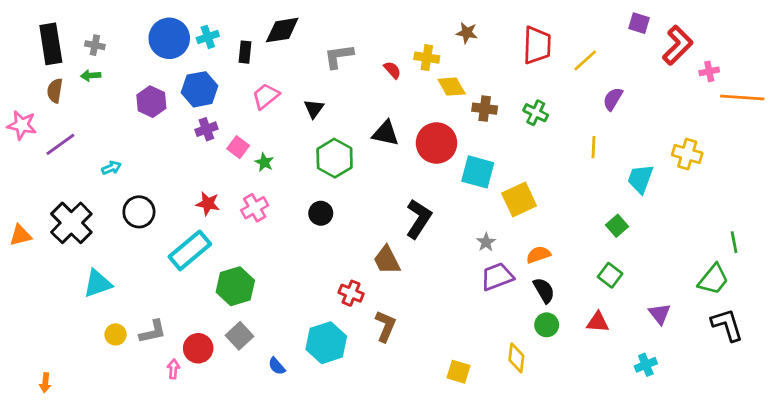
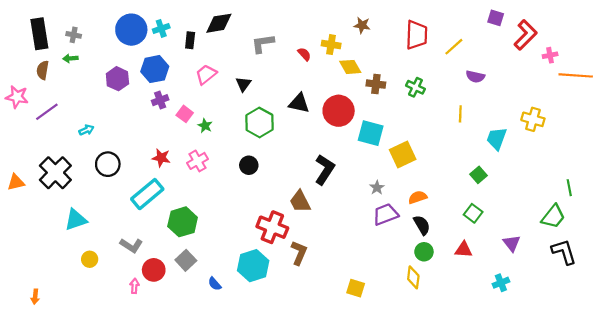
purple semicircle: (613, 99) -> (475, 77), turned -108
red cross: (351, 293) -> (272, 227), size x1.6
gray L-shape: (153, 332) -> (131, 245), moved, turned 45
yellow diamond: (516, 358) -> (413, 277), moved

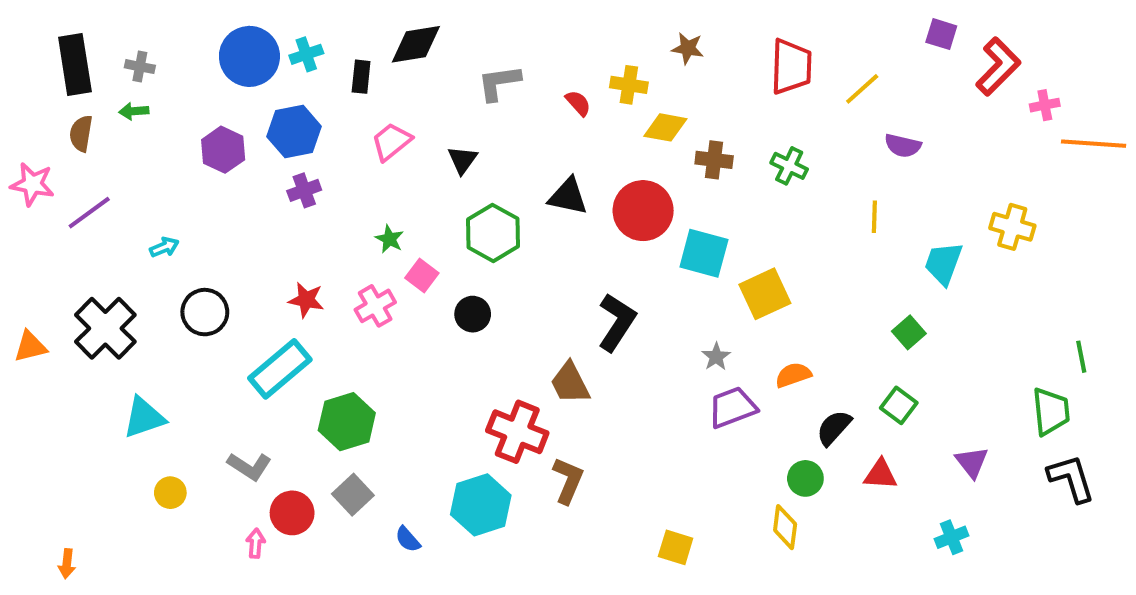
yellow diamond: (350, 67) -> (665, 127), turned -50
pink square: (185, 114) -> (422, 276), moved
green trapezoid: (553, 217) -> (1051, 411), turned -45
black semicircle: (422, 225) -> (834, 428), moved, turned -108

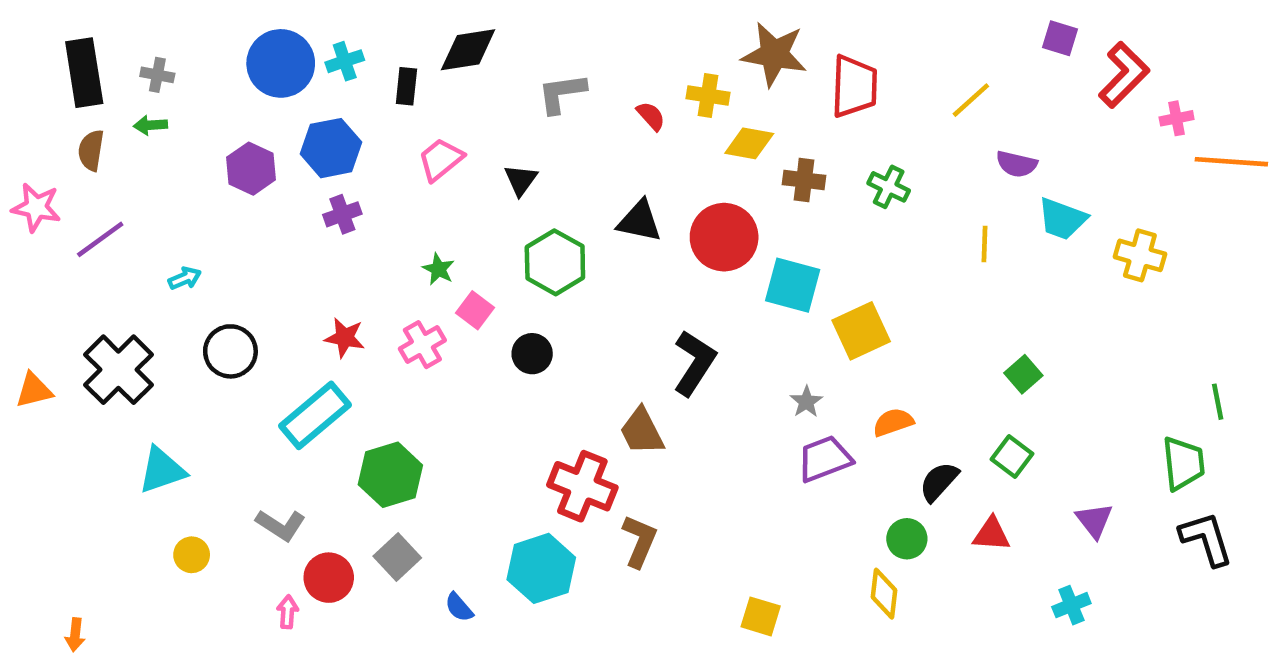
brown star: (688, 48) -> (774, 54), size x1.8
red trapezoid: (791, 67) -> (854, 86), moved
cyan trapezoid: (943, 263) -> (1062, 219), moved, turned -90

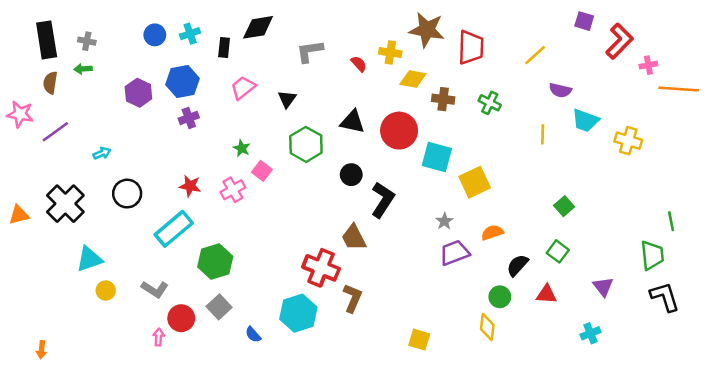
blue circle: (281, 63) -> (155, 35), size x0.6
black circle: (532, 354) -> (351, 175), moved
yellow circle: (192, 555) -> (106, 290), moved

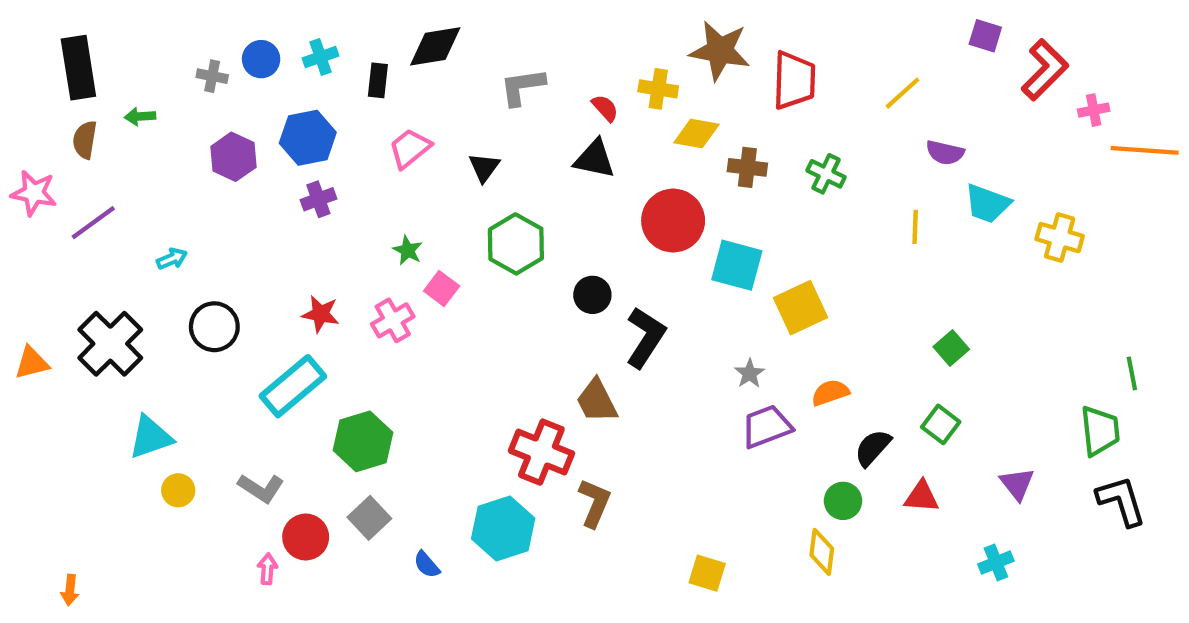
gray cross: (87, 41) -> (212, 76), moved
black triangle: (352, 122) -> (594, 159), moved

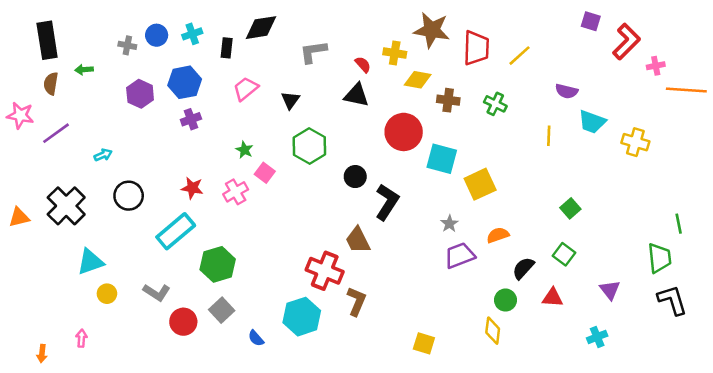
yellow line: (902, 93) -> (519, 56), moved
pink arrow: (267, 569) -> (81, 338), moved

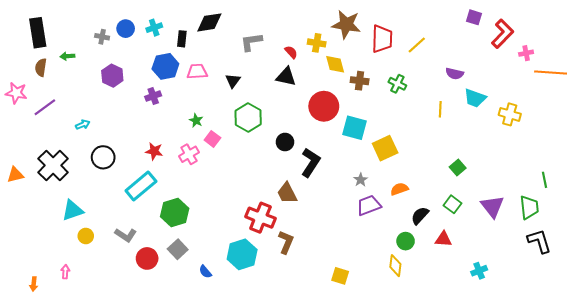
yellow diamond: (418, 80) -> (335, 64), turned 65
blue hexagon: (185, 82) -> (165, 66), moved
pink trapezoid: (246, 89) -> (197, 72), turned 35
purple triangle: (610, 290) -> (492, 206), moved, size x1.4

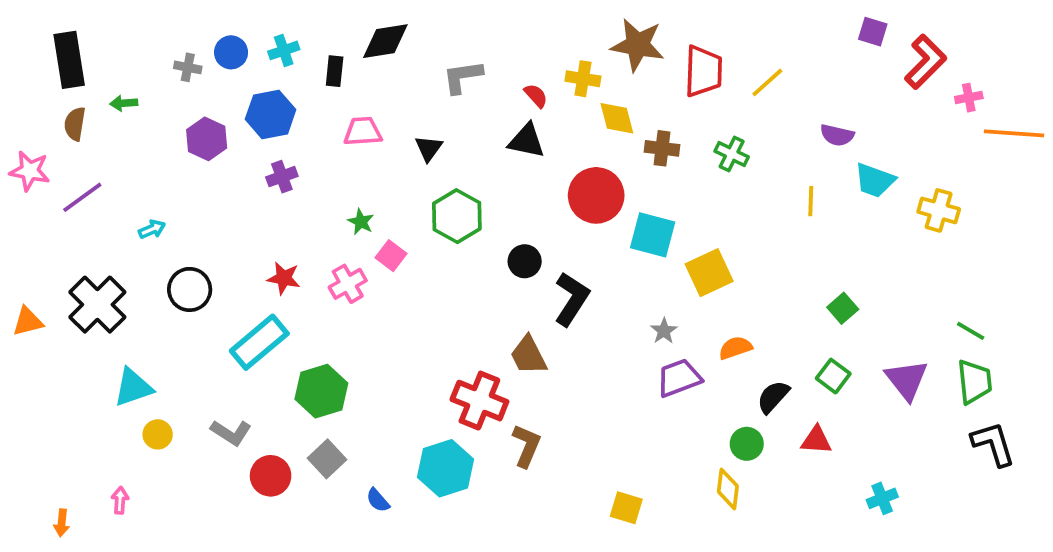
blue hexagon: (165, 66) -> (271, 114), moved
green line: (544, 180) -> (971, 331), moved, turned -49

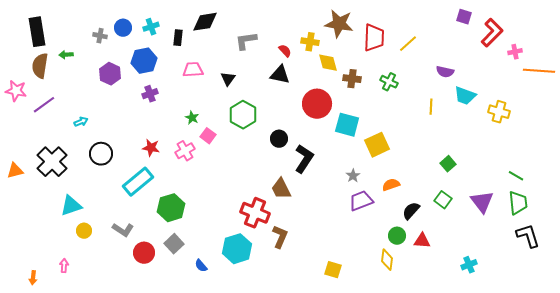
brown semicircle: (75, 124) -> (40, 66), size x1.4
red triangle: (816, 440) -> (422, 241), moved

